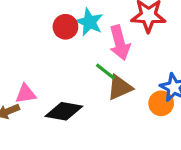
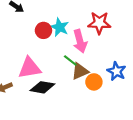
pink triangle: (26, 94) -> (30, 68), moved, size x1.6
orange circle: (161, 103) -> (94, 82), moved

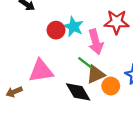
black diamond: (42, 87) -> (78, 92), moved, turned 50

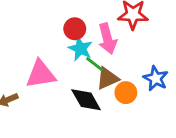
cyan star: (73, 27) -> (80, 49), moved
red circle: (56, 30) -> (75, 29), moved

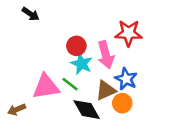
green line: (95, 64) -> (70, 84), moved
blue star: (156, 78) -> (126, 79), moved

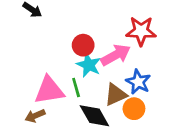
pink arrow: (106, 55) -> (116, 55), turned -104
green line: (70, 84) -> (76, 88), turned 36
brown arrow: (17, 110) -> (35, 116), moved

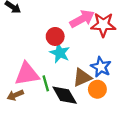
pink arrow: (116, 55) -> (82, 19), moved
green line: (76, 88) -> (46, 83), moved

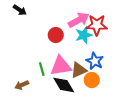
cyan star: (60, 53) -> (84, 35), moved, turned 30
pink triangle: (27, 74) -> (61, 66), moved
green line: (46, 83) -> (42, 69), moved

